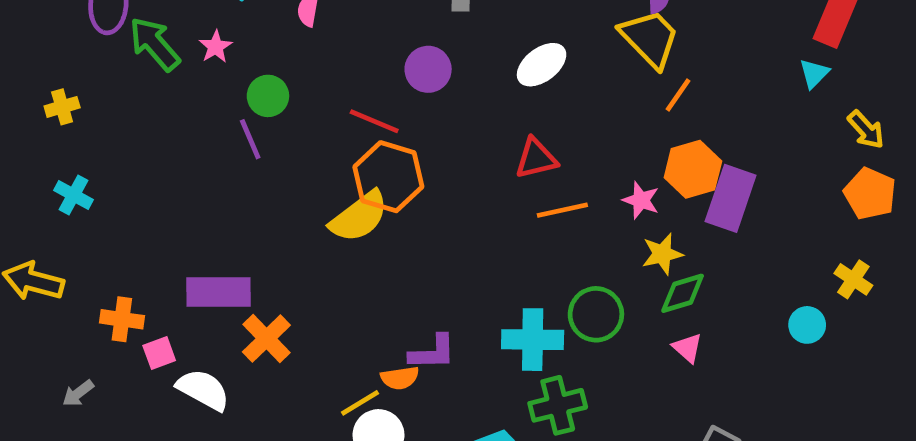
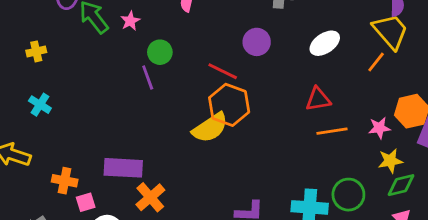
orange line: (678, 95) -> (376, 62), moved
pink star: (641, 200) -> (379, 128), turned -30

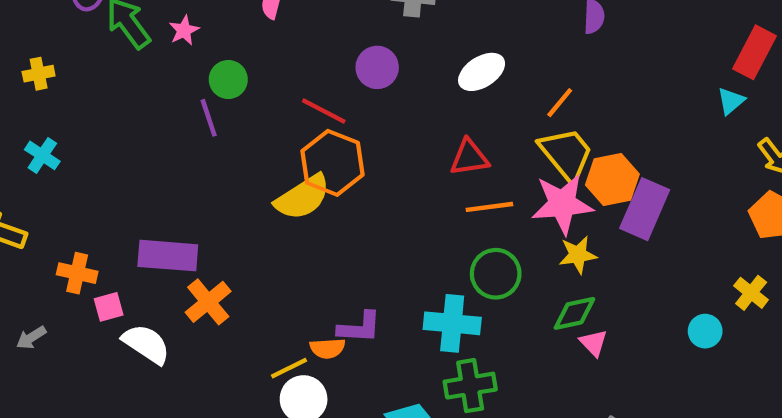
yellow trapezoid: (390, 31) -> (566, 154), moved
pink star: (379, 128) -> (562, 204), size x1.8
green diamond: (401, 185) -> (574, 313), moved
green circle: (348, 195) -> (496, 274), moved

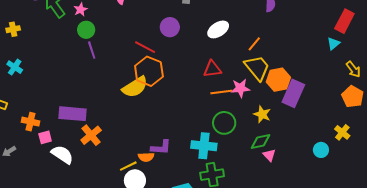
green circle: (228, 79) -> (86, 30), moved
pink star: (562, 204) -> (240, 88), moved, size x0.7
yellow star: (578, 255) -> (262, 114), turned 30

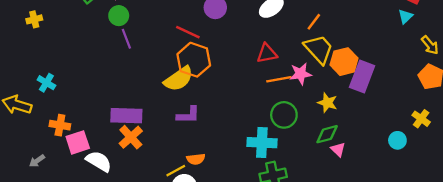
cyan cross: (15, 67) -> (46, 83), moved
purple rectangle: (72, 114) -> (126, 116), moved
pink square: (45, 137) -> (78, 142), size x1.5
purple L-shape: (161, 147) -> (188, 115), moved

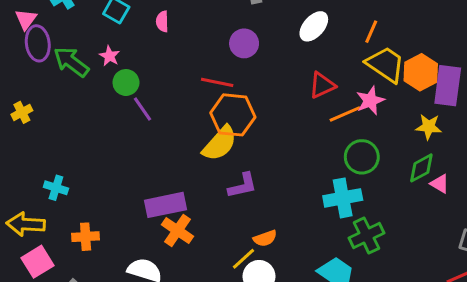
yellow star: (327, 103) -> (429, 127), moved
pink square: (78, 142) -> (38, 262), moved

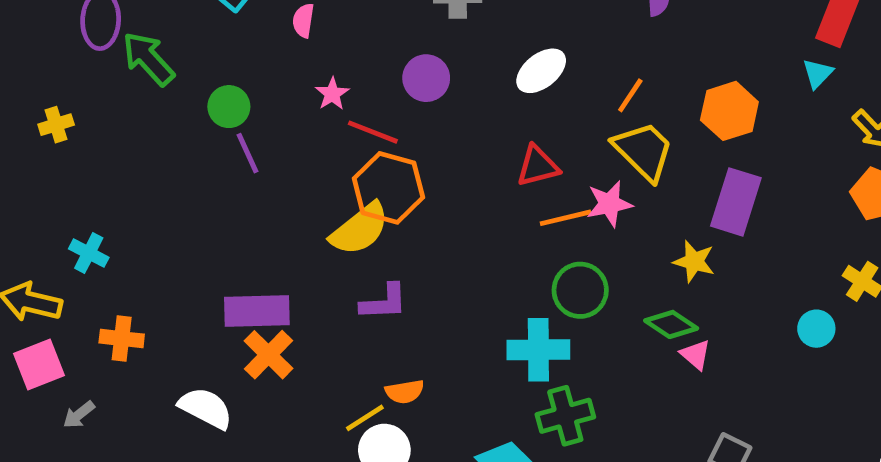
pink star: (109, 56) -> (332, 94), moved
orange hexagon: (421, 72) -> (729, 111), moved
green diamond: (421, 168) -> (671, 324), turned 52

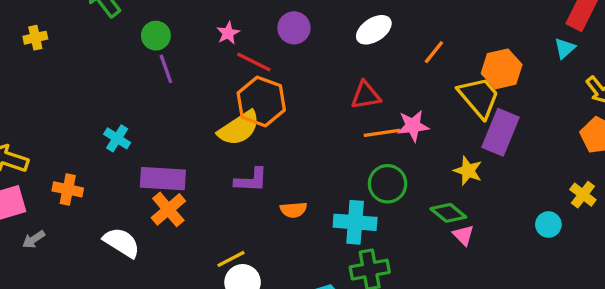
yellow trapezoid: (644, 151) -> (479, 97), moved
cyan cross: (89, 253) -> (117, 138), moved
orange semicircle: (405, 392) -> (293, 210), moved

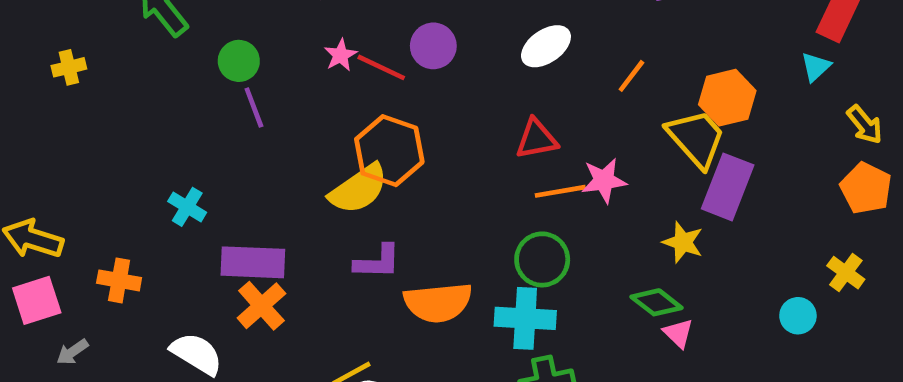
red line: (254, 62) -> (381, 67), moved
green circle: (388, 184) -> (542, 259), moved
orange semicircle: (293, 210) -> (438, 302), size x1.8

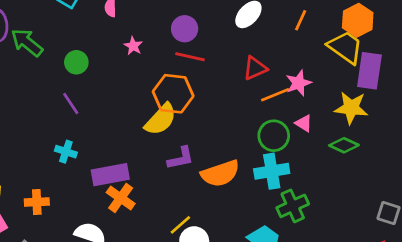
red line: (381, 67) -> (190, 57), moved
purple line: (254, 107) -> (71, 104), moved
yellow star: (683, 242) -> (351, 108), size x1.4
pink triangle: (678, 333) -> (304, 123), moved

